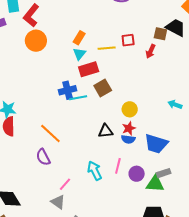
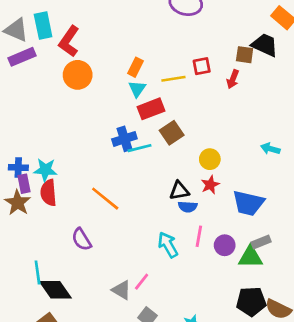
blue semicircle: (128, 139) -> (188, 207), moved
purple semicircle: (43, 157) -> (82, 239), moved
pink line: (65, 184) -> (142, 282), moved

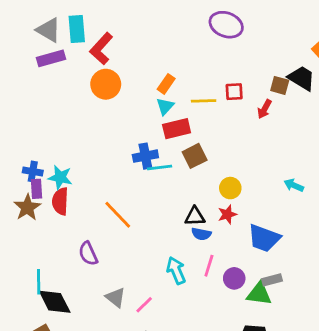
gray triangle: (121, 290) -> (116, 297), moved

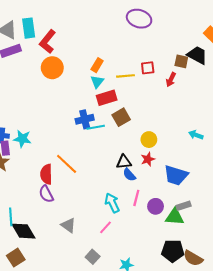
red semicircle: (60, 201) -> (46, 174), moved
blue semicircle: (201, 234) -> (129, 175), turned 40
pink line: (144, 305) -> (106, 227), moved

